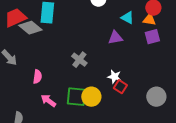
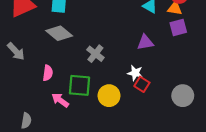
gray diamond: (30, 28) -> (59, 33), moved
purple triangle: (115, 38) -> (145, 42), moved
green square: (76, 97) -> (80, 85), moved

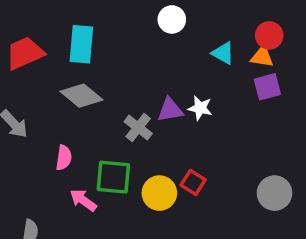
purple triangle: (145, 42) -> (170, 110), moved
white star: (135, 73) -> (200, 108), moved
red square: (142, 84) -> (193, 182), moved

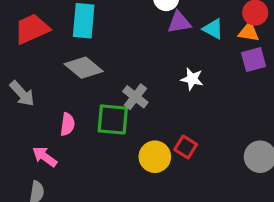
purple triangle: (170, 110) -> (179, 22), moved
green square: (113, 177) -> (113, 119), moved
pink arrow: (83, 200) -> (45, 157), moved

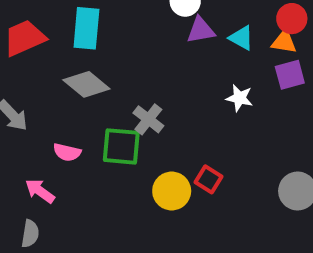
white star: (192, 79) -> (239, 98), moved
pink semicircle: (67, 124) -> (67, 152), turned 95

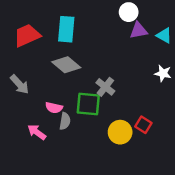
gray semicircle: (30, 234) -> (65, 121), moved

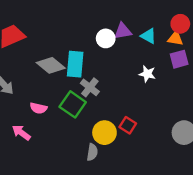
white circle: (129, 12) -> (106, 38), moved
cyan rectangle: (66, 29) -> (75, 64), moved
green square: (88, 104) -> (73, 104), turned 30
gray semicircle: (65, 121) -> (92, 152), moved

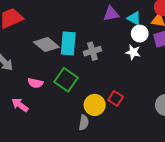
white circle: (106, 38) -> (140, 34), moved
gray cross: (90, 87) -> (92, 51), moved, turned 35

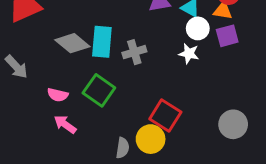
red square: (116, 98) -> (165, 115), size x1.5
pink arrow: (20, 105) -> (65, 124), moved
yellow circle: (95, 105) -> (151, 139), moved

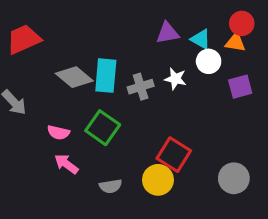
purple square: (227, 36) -> (240, 87), moved
white star: (189, 54) -> (175, 79), moved
gray circle: (233, 124) -> (234, 178), moved
gray semicircle: (123, 148) -> (111, 186), moved, turned 72

